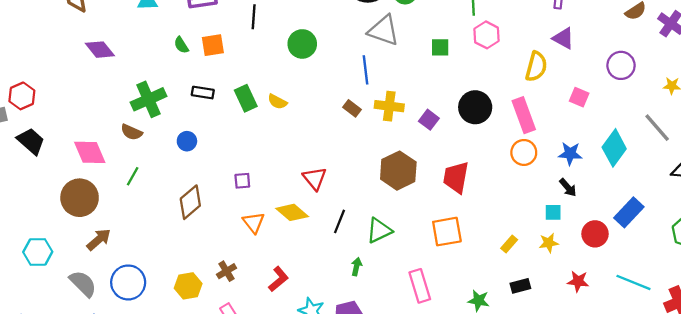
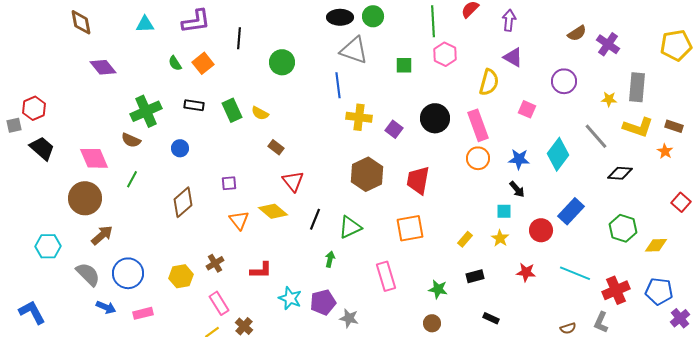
orange square: (213, 45) -> (203, 63), turned -30
brown rectangle: (352, 108) -> (276, 147), moved
yellow star: (549, 243) -> (500, 238), turned -30
red L-shape: (278, 279) -> (261, 270), turned 40

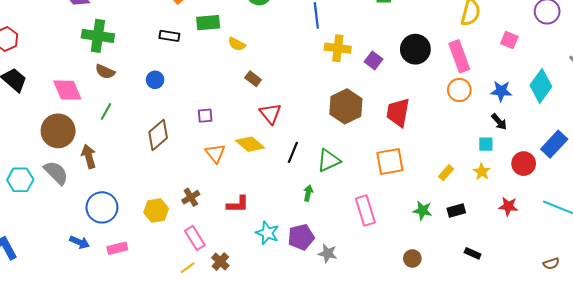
green rectangle: (232, 110) -> (208, 23), moved, turned -70
green cross: (146, 111) -> (98, 36), moved, turned 32
brown arrow: (102, 235) -> (89, 156), moved, turned -65
gray semicircle: (88, 274) -> (56, 173), moved
green star: (438, 289) -> (423, 210), moved

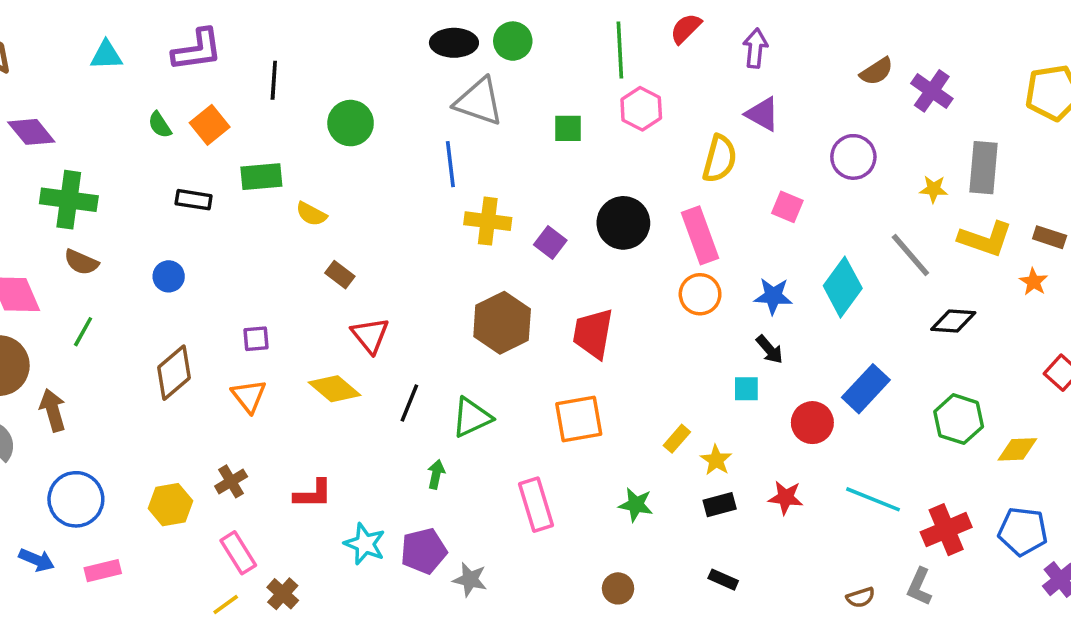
orange triangle: (215, 153) -> (249, 396), moved
yellow star: (482, 172) -> (716, 460), moved
black rectangle: (456, 210) -> (720, 505), moved

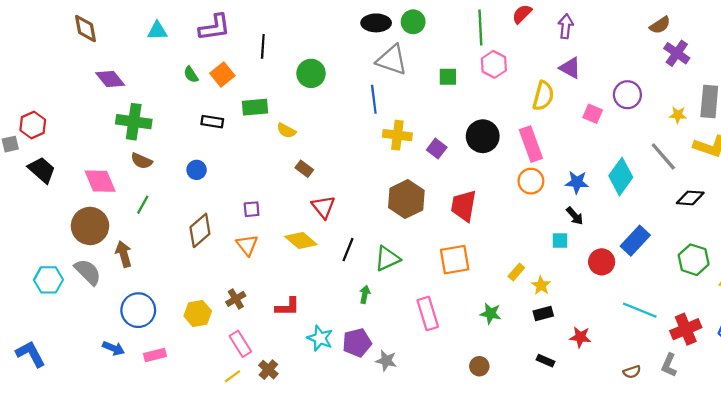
brown semicircle: (877, 71) -> (660, 25), moved
pink square: (787, 207) -> (593, 114), moved
red star: (786, 498) -> (580, 337), moved

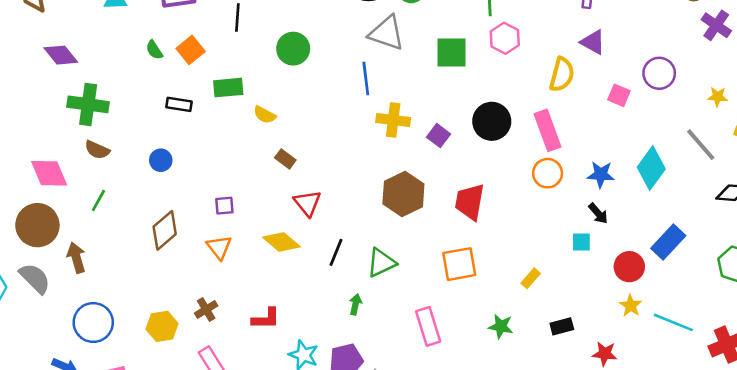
green square: (448, 77) -> (451, 53), size x1.5
yellow star: (541, 285) -> (631, 306), moved

